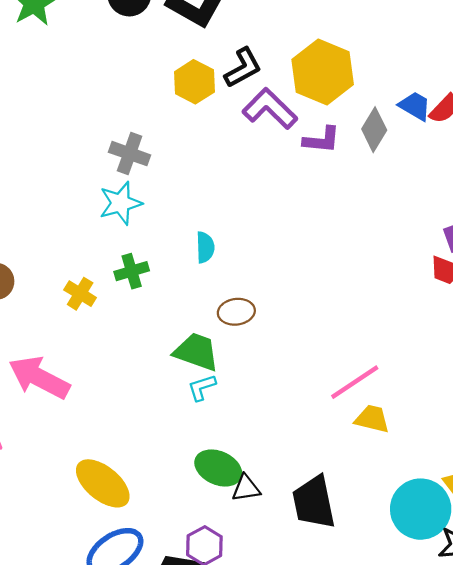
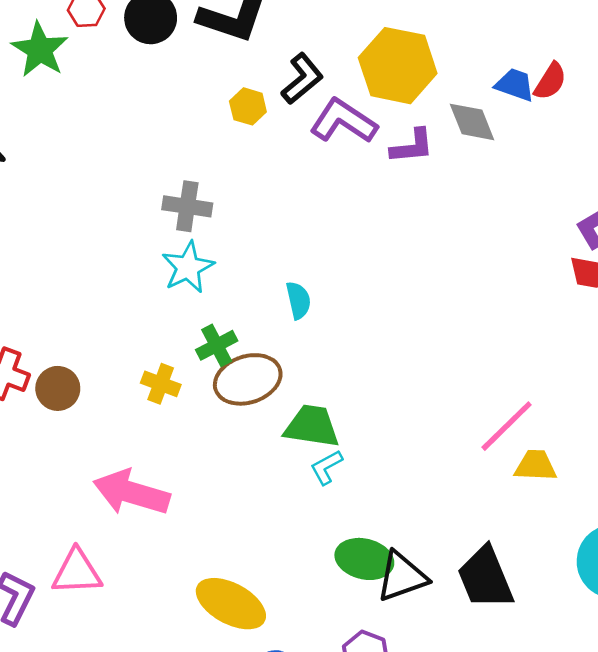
yellow hexagon: (194, 82) -> (248, 106), size x0.7
gray diamond: (374, 130) -> (472, 122), turned -42
brown ellipse: (236, 312) -> (248, 379), moved, size x1.5
black triangle: (246, 488) -> (402, 577), size x1.5

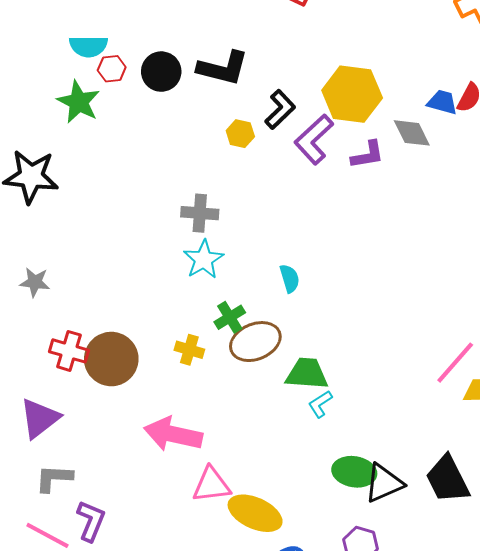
purple L-shape: (343, 121) -> (314, 139), turned -72
brown circle: (58, 388) -> (111, 359), size x1.6
pink triangle: (77, 572) -> (211, 485), moved

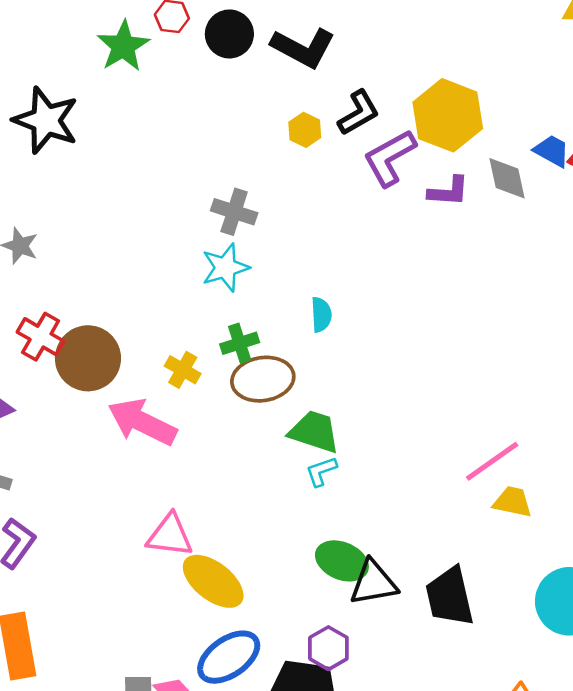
pink arrow: (173, 434) -> (142, 422), moved

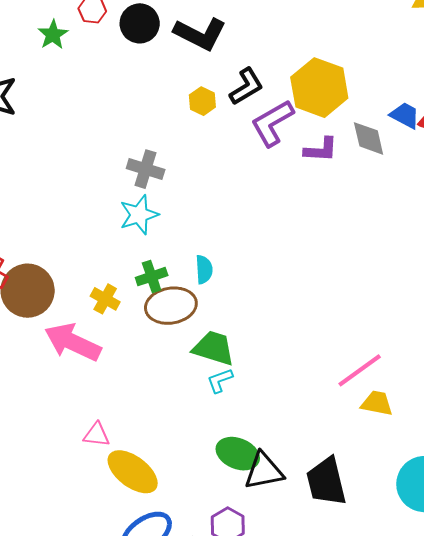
green star: (123, 46) -> (53, 35), size x0.7
cyan semicircle: (321, 315) -> (204, 269), moved
pink triangle: (170, 535) -> (97, 435), size x0.7

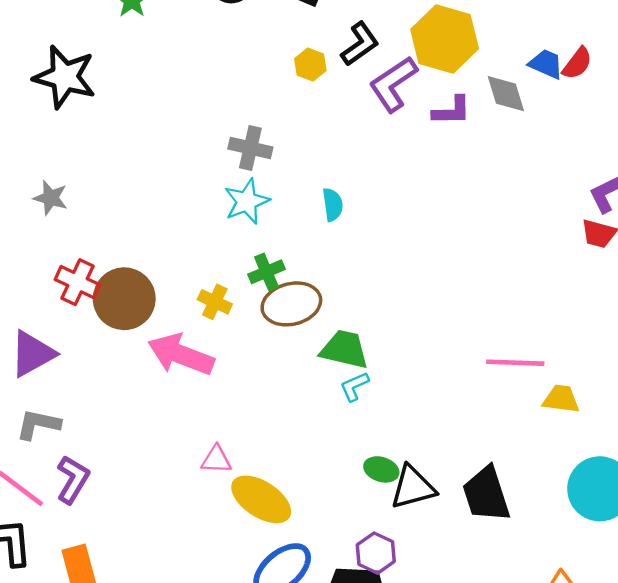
cyan semicircle: (204, 269) -> (333, 205), moved
pink line: (360, 370) -> (515, 363), turned 42
yellow trapezoid: (377, 403) -> (561, 399), moved
green ellipse: (238, 454) -> (381, 469), size x0.7

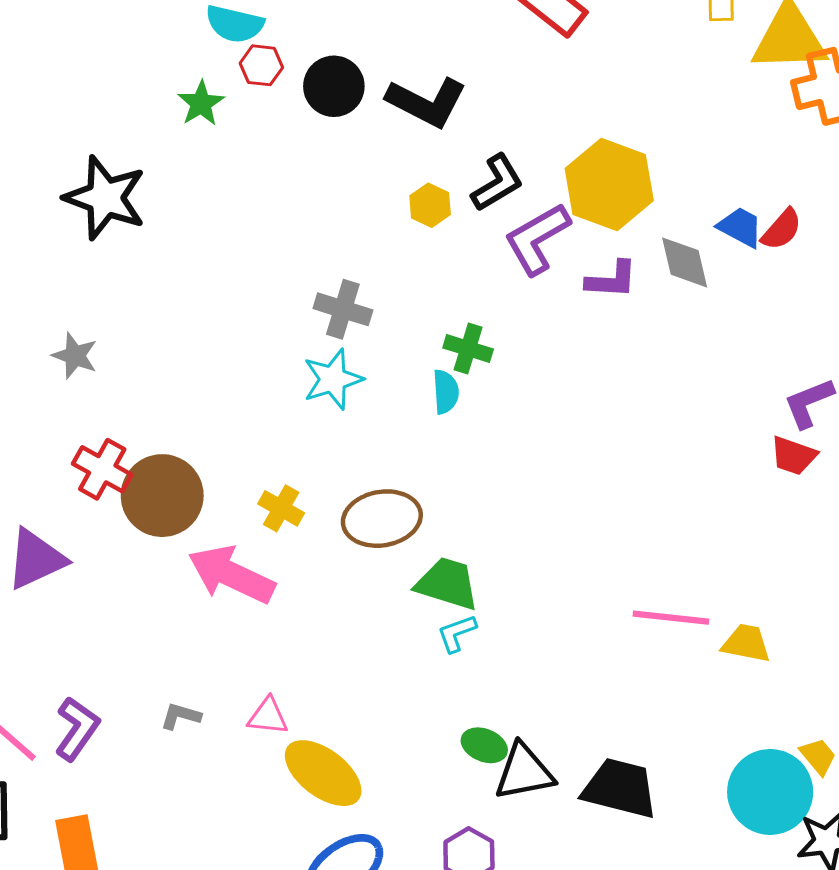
green cross: (266, 272) -> (468, 348), moved, turned 36
yellow trapezoid: (561, 399) -> (746, 643), moved
gray L-shape: (38, 424) -> (181, 716), moved, size x0.7
black trapezoid: (486, 494) -> (620, 788), turned 118

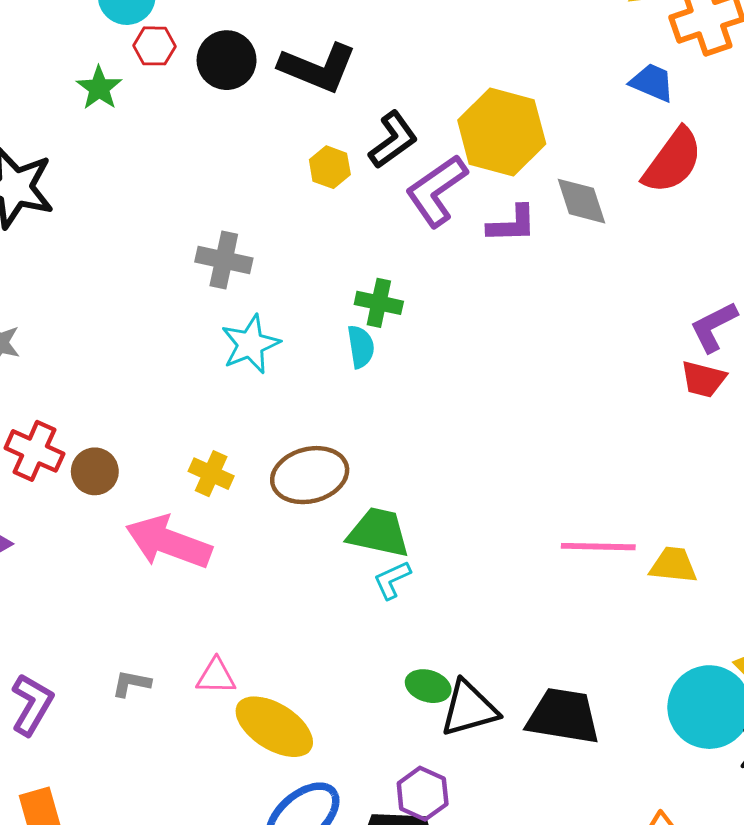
blue trapezoid: (740, 227) -> (652, 83), moved
red semicircle: (782, 229) -> (673, 161), size x1.6
gray cross: (343, 309) -> (224, 260), moved
brown circle: (162, 496) -> (95, 471), size x0.6

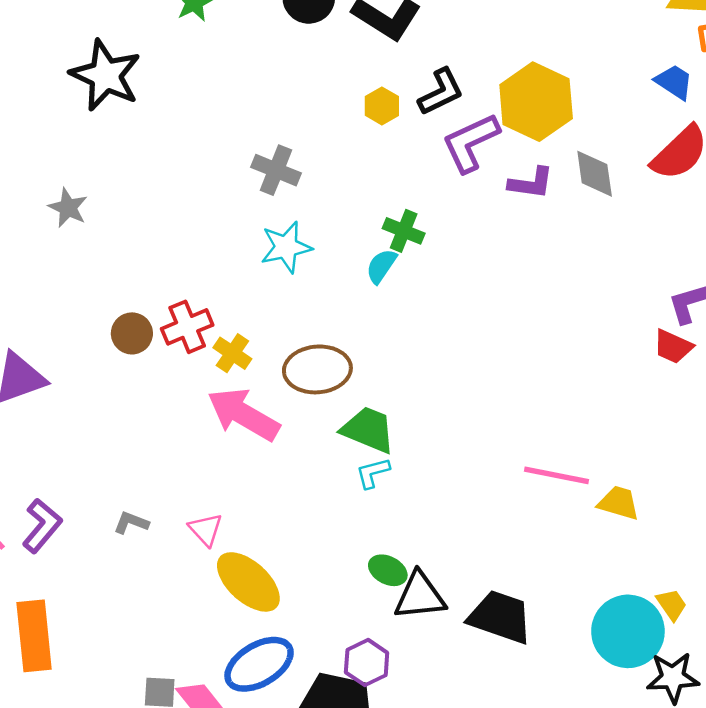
cyan semicircle: (361, 347) -> (381, 266), turned -147
red cross: (34, 451) -> (187, 327), moved, turned 33
pink arrow: (169, 542) -> (243, 414), moved
pink triangle: (216, 676) -> (206, 529), turned 36

